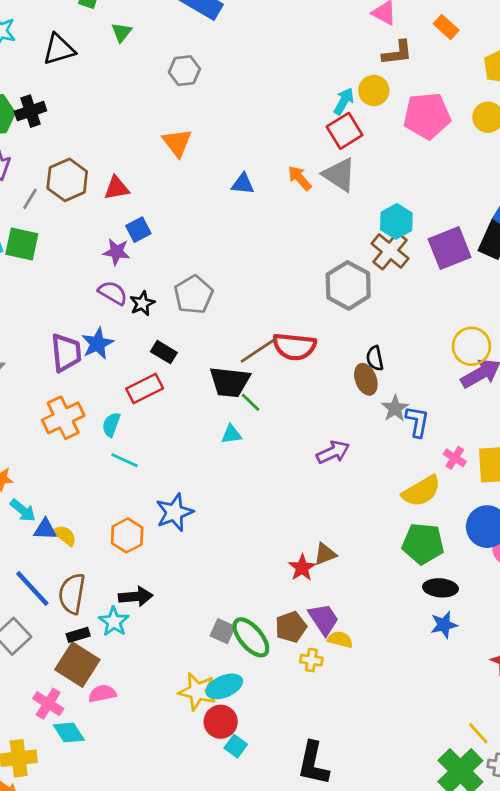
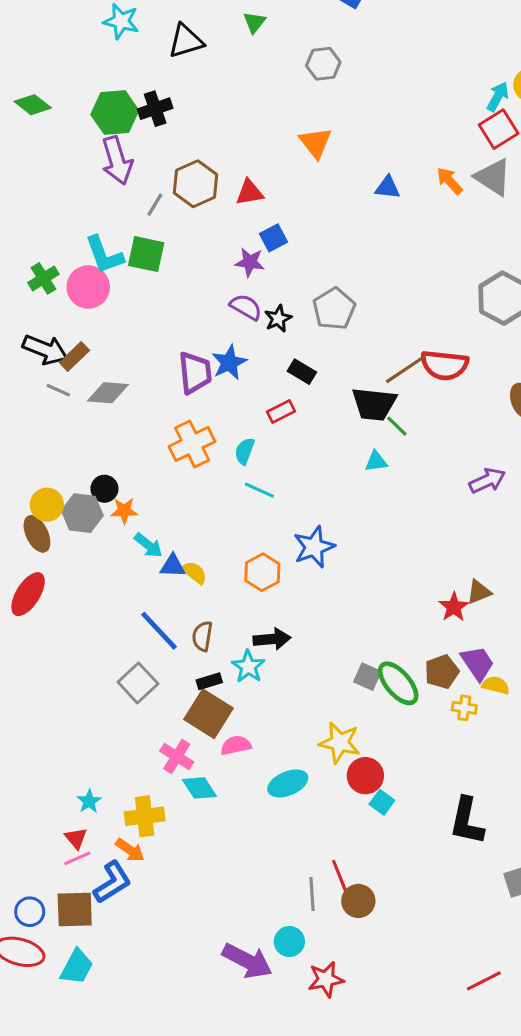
red rectangle: (145, 388) -> (281, 412), size x0.7
brown semicircle: (72, 594) -> (202, 636), size x0.7
cyan ellipse: (224, 686) -> (288, 783), moved

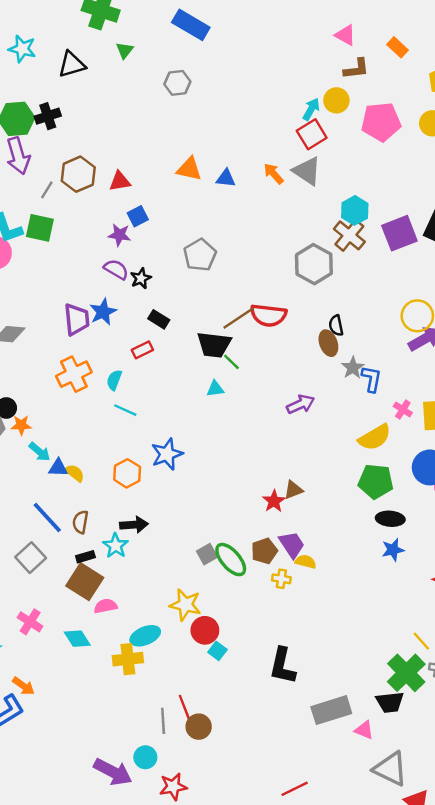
orange triangle: (316, 143) -> (189, 169), moved, turned -40
gray pentagon: (334, 309) -> (200, 255), moved
gray square: (367, 677) -> (207, 554), turned 36
pink cross: (177, 757) -> (30, 622), moved
yellow cross: (145, 816) -> (128, 659), moved

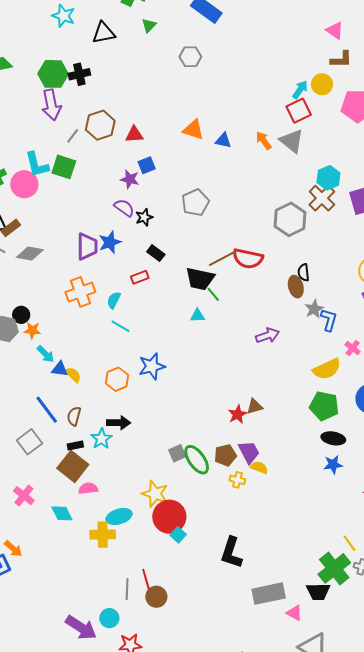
red circle: (205, 630) -> (169, 517), size x1.4

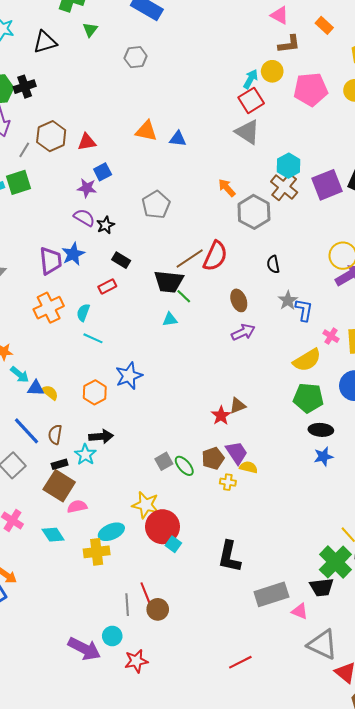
orange arrow: (264, 140) -> (227, 188), moved
green square: (64, 167) -> (19, 182), turned -30
red semicircle: (248, 258) -> (215, 256), turned -72
brown ellipse: (296, 287) -> (239, 300), moved
green ellipse: (197, 460) -> (184, 466), size x0.7

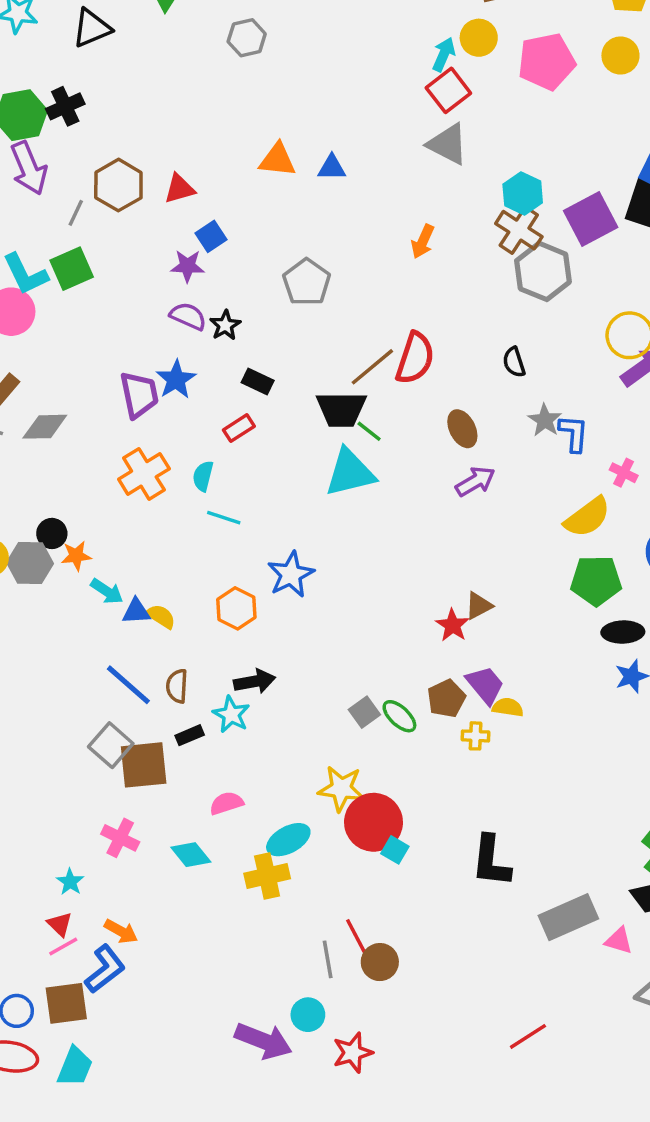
orange arrow: (227, 188) -> (423, 241), turned -108
gray hexagon: (254, 212) -> (543, 271), moved
cyan triangle: (170, 319) -> (350, 473), size x2.0
brown square: (59, 486) -> (144, 765), moved, turned -32

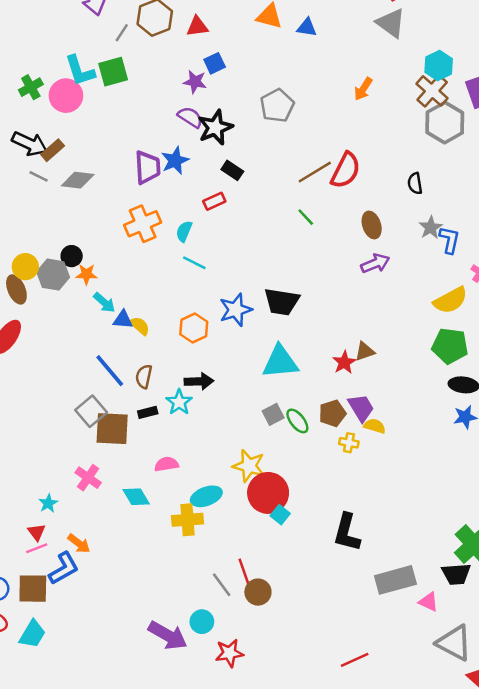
black star: (225, 325) -> (215, 127), size x1.6
black trapezoid: (341, 409) -> (282, 302), moved
cyan triangle: (350, 473) -> (280, 362), moved
gray line: (328, 959) -> (222, 585), turned -35

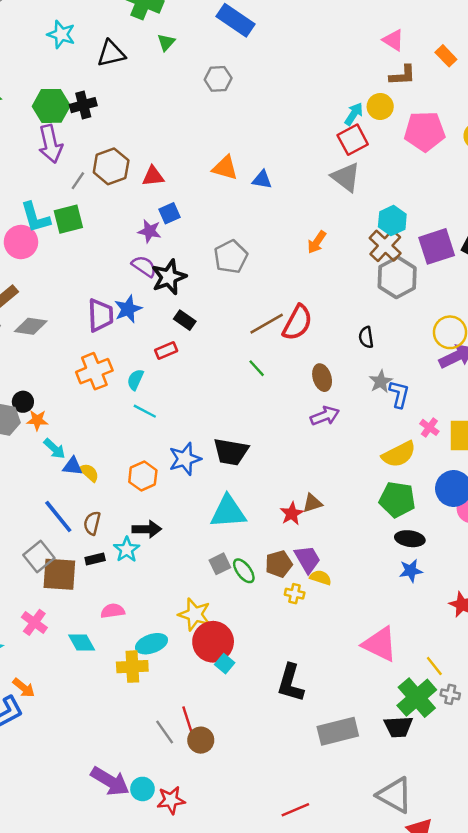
pink triangle: (429, 602) -> (380, 644), moved, size x1.8
cyan circle: (202, 622) -> (142, 789), moved

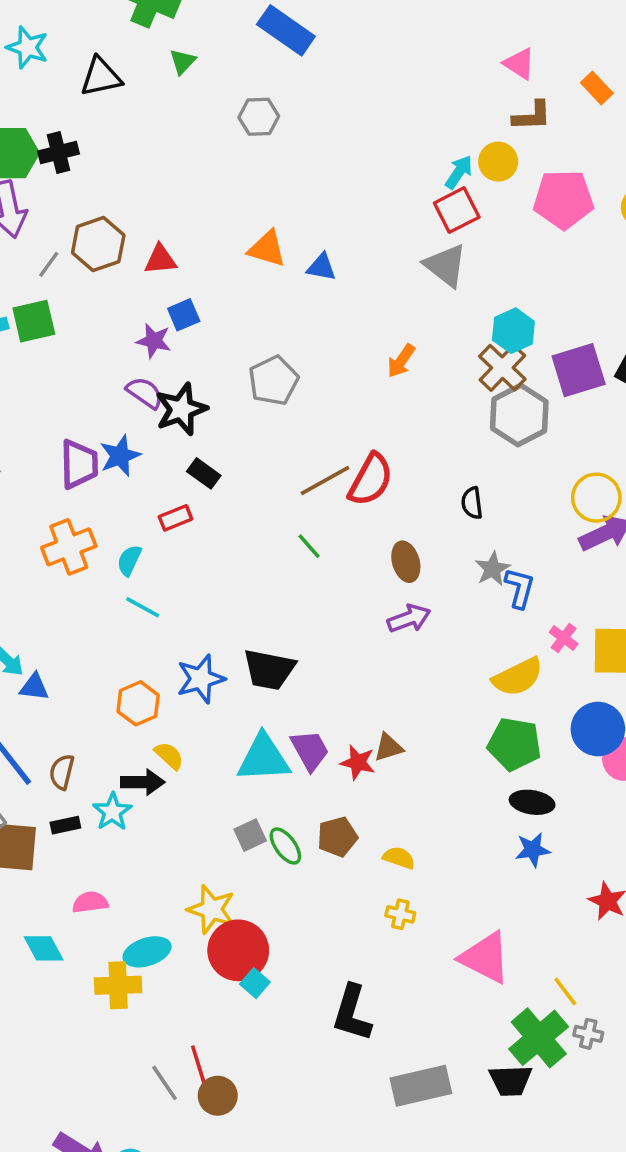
yellow semicircle: (89, 473) -> (169, 756), moved
red star: (292, 514) -> (358, 762), turned -30
purple trapezoid: (307, 559) -> (310, 750), moved
yellow cross: (295, 594) -> (400, 914), moved

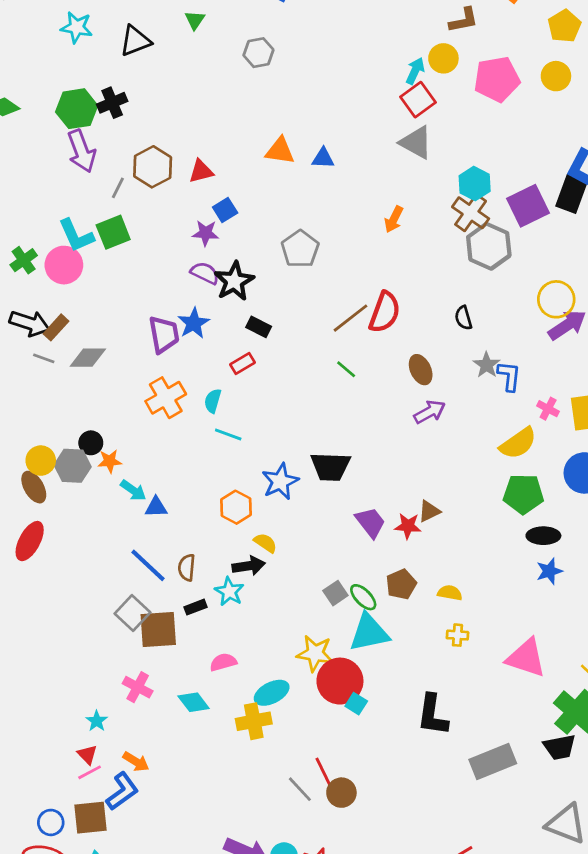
cyan triangle: (264, 758) -> (369, 633), moved

